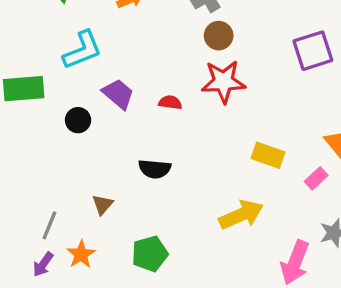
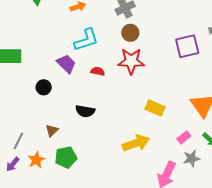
cyan L-shape: (82, 50) -> (86, 40), moved
black circle: (78, 120) -> (44, 87), moved
pink rectangle: (316, 178) -> (184, 137), moved
green pentagon: (150, 254) -> (66, 157), moved

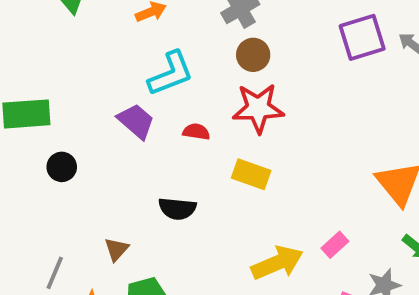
purple square: (187, 46) -> (362, 37), moved
black circle: (44, 87) -> (62, 167), moved
yellow rectangle: (155, 108) -> (251, 174), moved
pink rectangle: (184, 137) -> (335, 245), moved

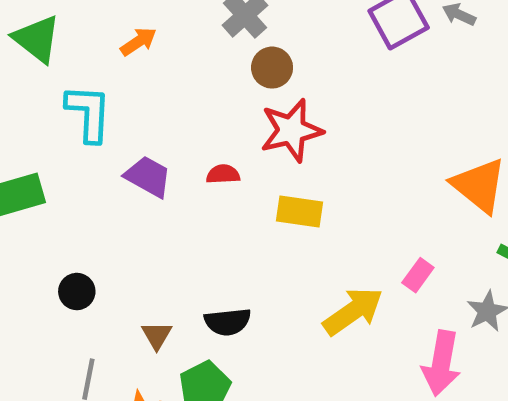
cyan L-shape: (171, 74) -> (89, 113), moved, turned -54
black circle: (62, 167) -> (77, 292), moved
black semicircle: (177, 209) -> (228, 322), moved

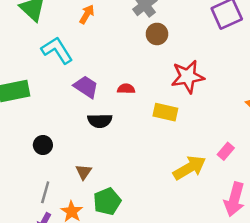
orange arrow: (138, 42) -> (87, 14), turned -30
cyan L-shape: (89, 113) -> (57, 50), turned -40
red star: (291, 130) -> (188, 77), moved
black semicircle: (228, 322) -> (100, 121), moved

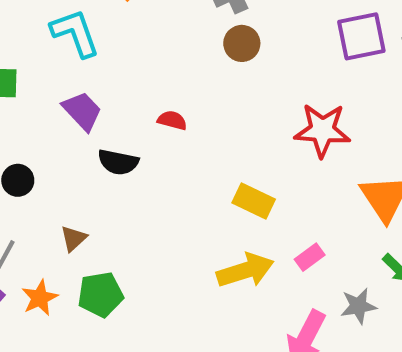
red star: (188, 77) -> (322, 130), moved
purple trapezoid: (86, 87) -> (82, 111), moved
yellow rectangle: (165, 112) -> (254, 201), moved

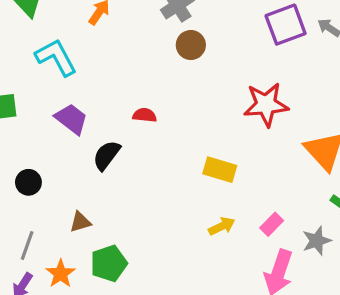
black semicircle: (118, 162) -> (107, 155), turned 124
brown triangle: (73, 238) -> (80, 222), turned 35
pink rectangle: (310, 257) -> (272, 224), moved
yellow arrow: (245, 270) -> (222, 226), size x0.6

